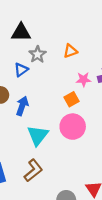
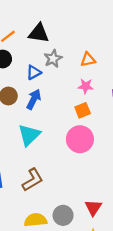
pink star: (84, 79) -> (86, 86), moved
blue arrow: (22, 106) -> (34, 99), moved
cyan triangle: (38, 135) -> (29, 135), moved

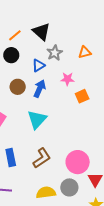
black triangle: (39, 33) -> (41, 32), turned 36
pink star: (86, 86) -> (67, 79), moved
pink circle: (80, 139) -> (78, 162), moved

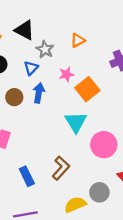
orange square: (82, 96) -> (87, 89), size x1.5
cyan triangle: (37, 120) -> (76, 122), moved
pink circle: (78, 162) -> (104, 145), moved

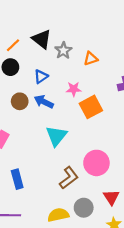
gray star: (45, 49) -> (63, 50), moved
blue arrow: (39, 93) -> (44, 102), turned -84
cyan triangle: (76, 122) -> (56, 136), moved
brown L-shape: (61, 168) -> (69, 178), moved

